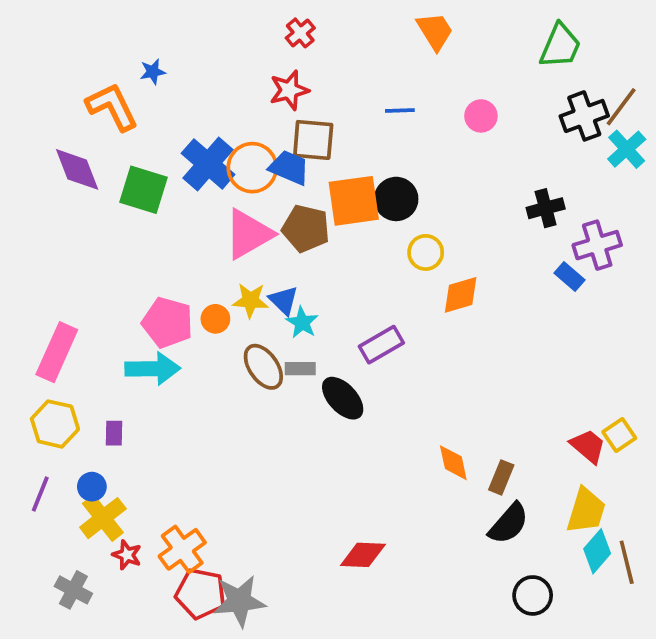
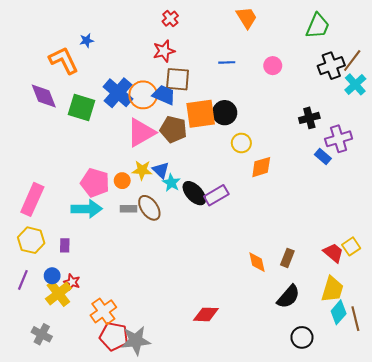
gray rectangle: (300, 369) -> (128, 209), moved
black ellipse: (343, 398) -> (194, 193), moved
brown rectangle: (501, 477) -> (287, 258), moved
red star: (127, 555) -> (72, 282), moved

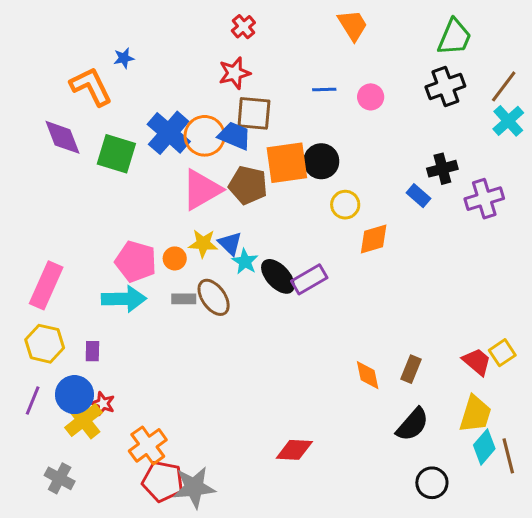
pink circle: (273, 66) -> (371, 97), moved
black cross: (331, 66) -> (445, 86), moved
blue rectangle: (323, 157) -> (418, 196), moved
blue circle: (52, 276) -> (74, 395), size x1.6

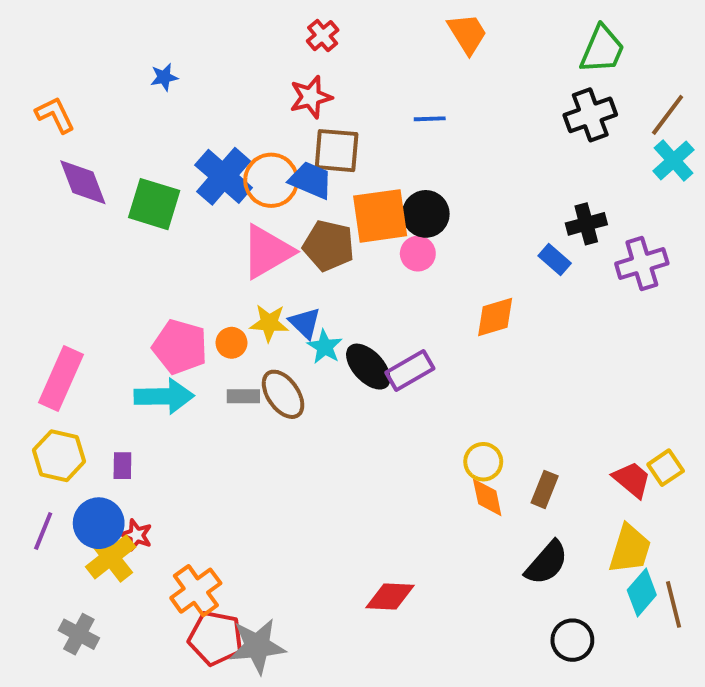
orange L-shape: (91, 86) -> (55, 115), moved, size x0.7
pink circle: (371, 97) -> (418, 254), moved
yellow circle: (345, 205) -> (483, 462), moved

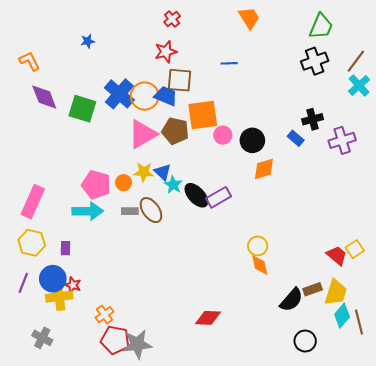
black circle: (426, 214) -> (252, 140), moved
brown rectangle: (545, 489) -> (313, 289), moved, turned 48
yellow cross: (111, 557) -> (59, 297), turned 30
orange cross: (196, 591) -> (105, 315), size x0.7

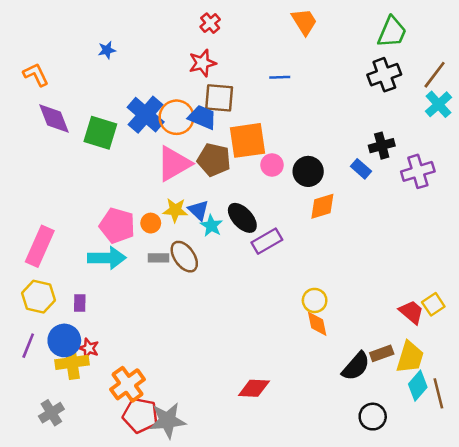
black ellipse: (196, 195) -> (242, 218), moved
orange cross: (105, 315) -> (128, 384), size x1.5
gray cross: (42, 338) -> (51, 413), turned 30

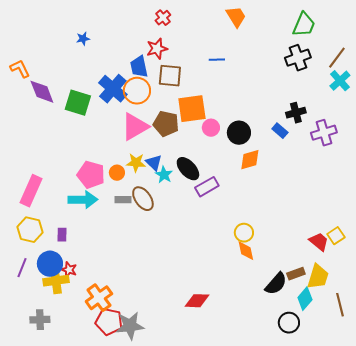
orange L-shape: (36, 75) -> (20, 69), moved
blue trapezoid: (202, 117) -> (139, 67), moved, turned -125
cyan diamond: (418, 386) -> (305, 299), moved
gray cross: (51, 413) -> (40, 320), turned 30

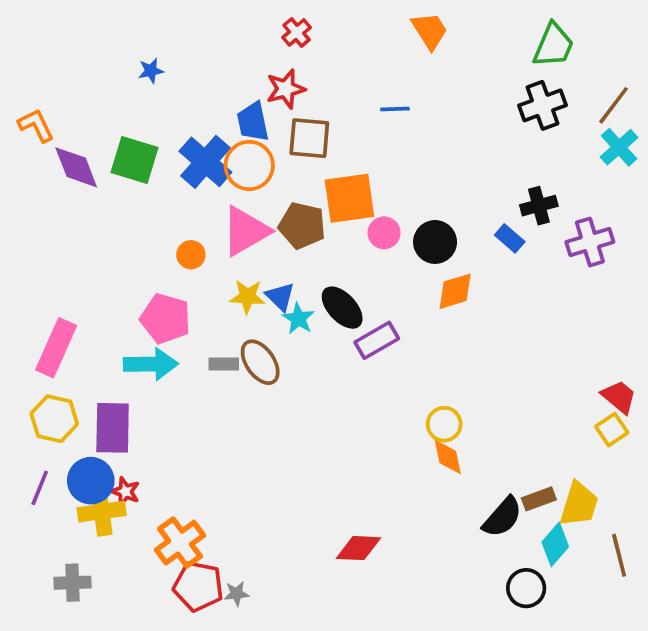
green square: (78, 103) -> (134, 160), moved
orange circle: (117, 173) -> (191, 255), moved
purple rectangle: (62, 235) -> (113, 428), size x2.0
red trapezoid: (319, 242) -> (619, 397), moved
gray star: (130, 326) -> (236, 594), size x0.5

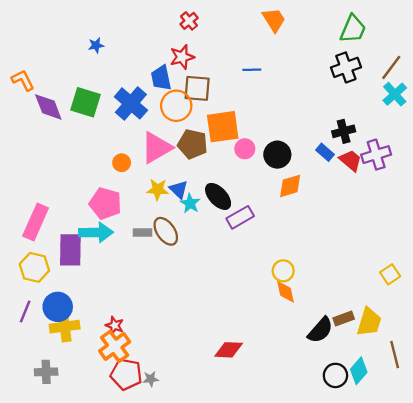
orange circle: (249, 165) -> (176, 106), moved
red trapezoid: (619, 397) -> (351, 160), moved
purple rectangle: (113, 428) -> (70, 250), moved
red star: (125, 492) -> (115, 325), moved
cyan diamond: (555, 544) -> (359, 371), moved

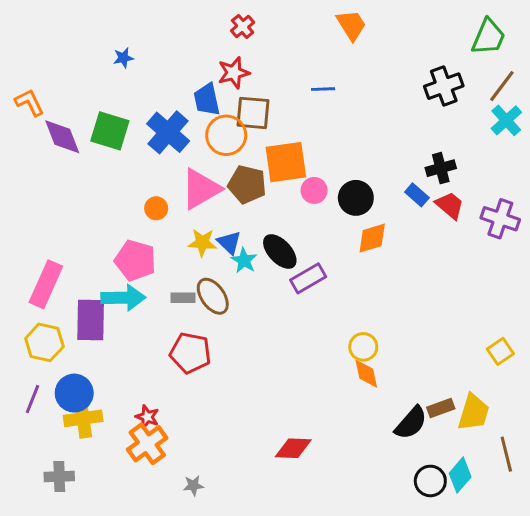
green trapezoid: (353, 29) -> (488, 37), moved
purple cross: (376, 155) -> (500, 219), moved, turned 36
red pentagon: (126, 374) -> (190, 353), moved

